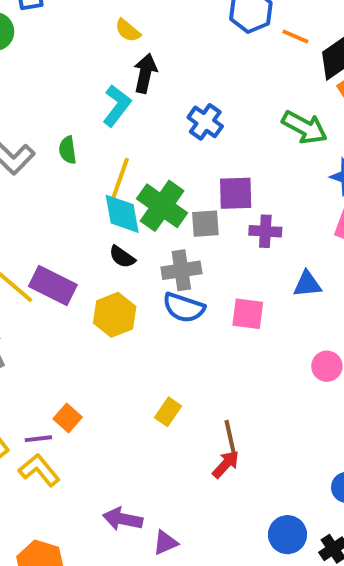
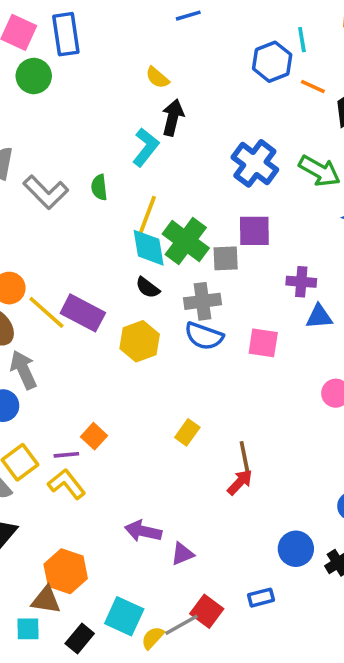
blue cross: (205, 122) -> (255, 163), moved, size x1.4
purple cross: (265, 231) -> (301, 282), moved

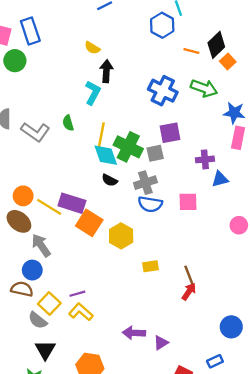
orange line: (313, 86) -> (191, 51), moved
yellow hexagon: (140, 341) -> (121, 236), moved
yellow rectangle: (187, 432) -> (151, 266), turned 56
orange square: (94, 436) -> (89, 223), moved, size x1.6

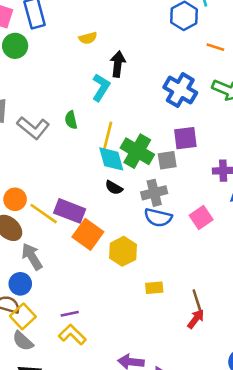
yellow semicircle: (92, 48) -> (88, 38), moved, turned -49
pink square: (188, 202) -> (201, 217), turned -36
yellow square: (49, 304) -> (23, 316), moved

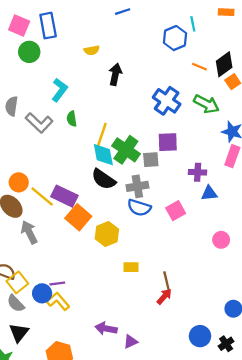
cyan L-shape: (101, 87) -> (60, 90), moved
black semicircle: (114, 188) -> (104, 179), size x1.6
blue circle: (20, 284) -> (42, 293), moved

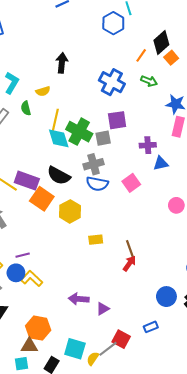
yellow semicircle: (92, 50) -> (43, 91), moved
orange line: (199, 67) -> (141, 55), moved, turned -72
green arrow: (206, 104) -> (149, 81), size x0.7
black semicircle: (104, 179) -> (59, 176), moved
purple line: (57, 283) -> (23, 255), moved

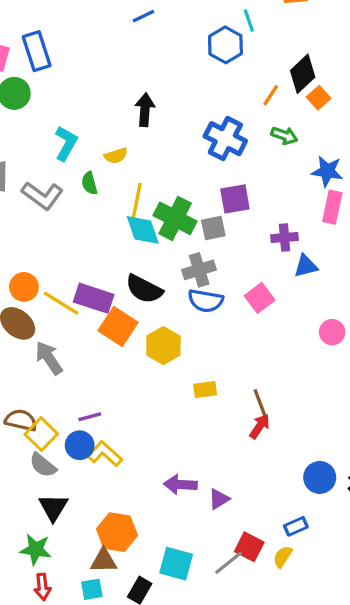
yellow semicircle: (93, 359) -> (283, 557), moved

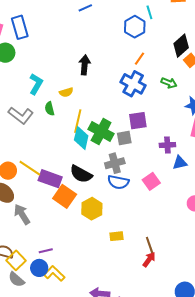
orange line: (271, 95) -> (139, 59), moved
cyan diamond: (143, 230) -> (81, 138), turned 30
yellow line: (61, 303) -> (30, 168), moved

